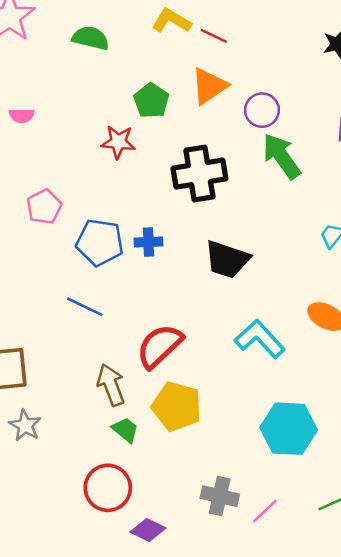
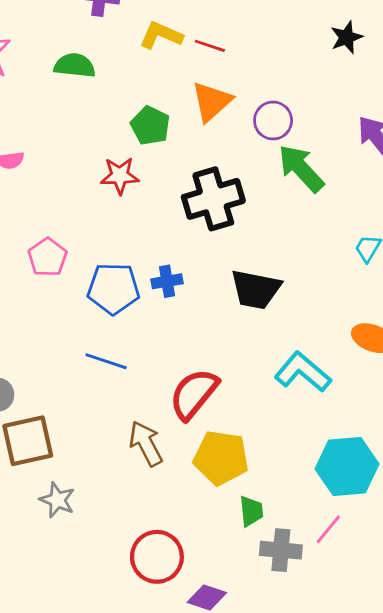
green trapezoid: (125, 430) -> (251, 511), moved, turned 52
pink line: (265, 511) -> (328, 529), moved

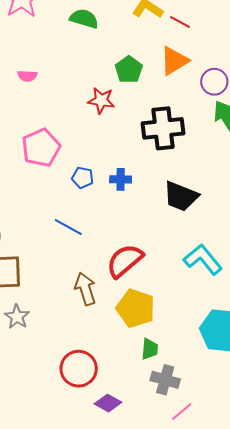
pink pentagon: (47, 257) -> (41, 148), size x1.4
blue pentagon: (113, 289) -> (83, 178), size x0.6
pink line: (328, 529) -> (182, 412), moved

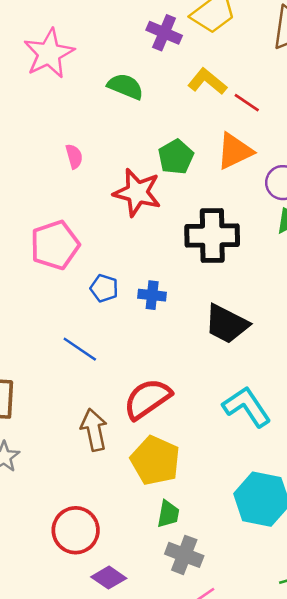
pink semicircle: (27, 76) -> (74, 156), moved, turned -114
red star: (101, 100) -> (137, 193), size x1.4

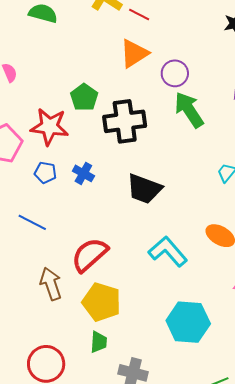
green pentagon: (176, 157) -> (84, 97), moved
red star: (137, 193) -> (49, 127), moved
blue cross: (152, 295) -> (83, 173), turned 30
green trapezoid: (168, 514) -> (99, 342), moved

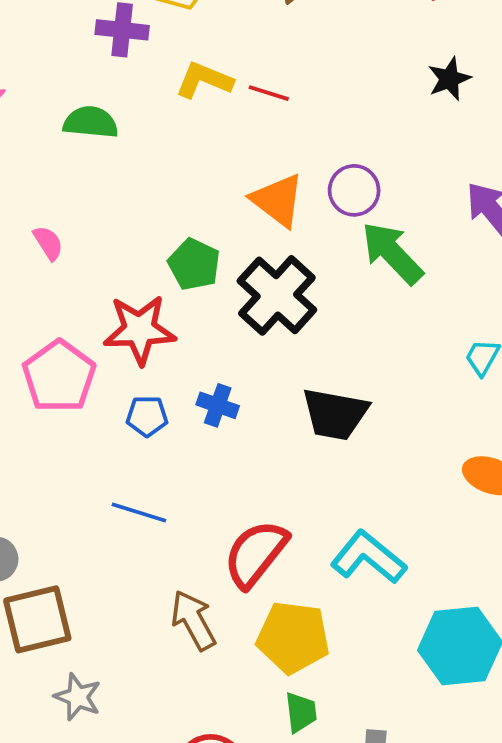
orange triangle: (134, 53) -> (278, 200), moved, turned -40
black cross: (125, 121) -> (277, 295), turned -30
cyan L-shape: (168, 251) -> (368, 557), moved

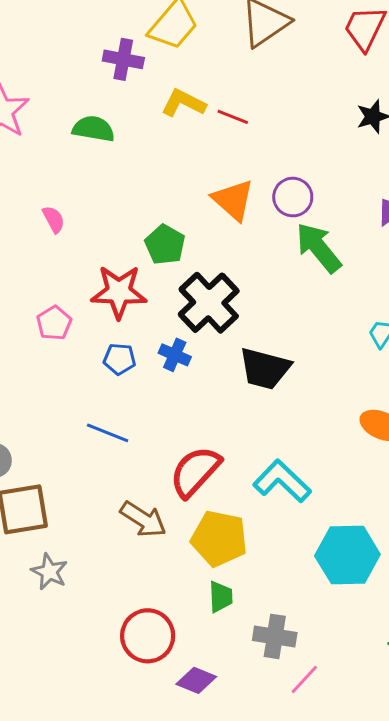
black cross: (277, 295) -> (209, 303), moved
pink pentagon: (59, 376) -> (54, 323), size x0.6
brown arrow: (193, 620) -> (143, 519), turned 147

